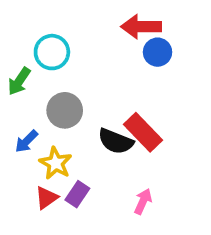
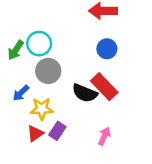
cyan circle: (52, 52) -> (39, 44), moved
blue circle: (158, 52) -> (107, 49), moved
yellow star: (56, 163) -> (42, 109), turned -30

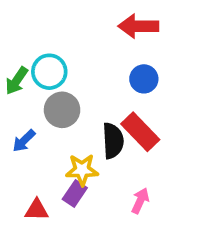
black semicircle: (85, 93) -> (113, 141), turned -115
yellow star: (42, 109) -> (82, 170), moved
red triangle: (35, 134) -> (37, 210), moved, turned 36

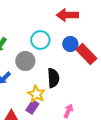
cyan circle: (49, 72) -> (40, 40), moved
red rectangle: (140, 132) -> (86, 54), moved
yellow star: (82, 170) -> (36, 94), turned 30

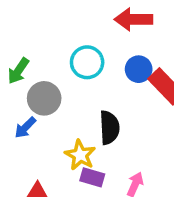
gray circle: (25, 61) -> (44, 98), moved
purple rectangle: (32, 107) -> (92, 177), moved, turned 72

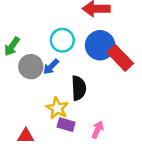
blue circle: (139, 69) -> (100, 45), size x1.5
blue arrow: (25, 128) -> (51, 67), moved

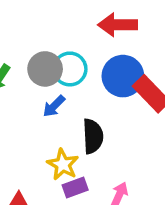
gray circle: (31, 67) -> (45, 69), moved
purple rectangle: (66, 125) -> (75, 187), turned -36

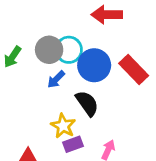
blue circle: (123, 76) -> (94, 65), moved
black semicircle: (93, 136) -> (87, 103), turned -32

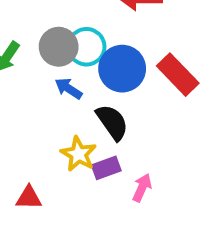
blue arrow: (56, 79) -> (69, 88), turned 78
purple rectangle: (73, 144) -> (106, 168), moved

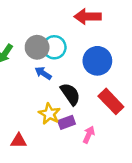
blue circle: (122, 69) -> (97, 61), moved
red rectangle: (178, 75) -> (111, 101), moved

